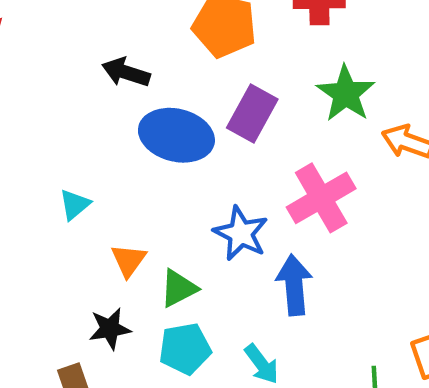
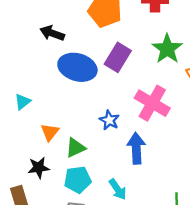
pink cross: (321, 198) -> (152, 103), turned -32
blue star: (241, 233) -> (109, 120), size x0.7

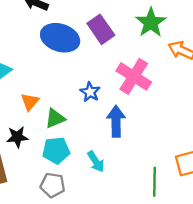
purple rectangle: (118, 57) -> (101, 29), turned -68

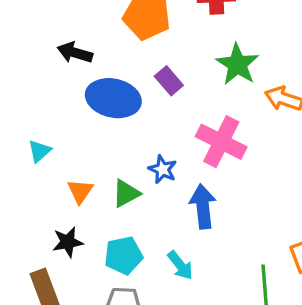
purple rectangle: (101, 29) -> (169, 81), size x0.7
green triangle: (55, 118) -> (126, 193), moved

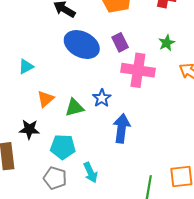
green star: (237, 64) -> (167, 43), size x0.6
pink cross: (221, 142) -> (138, 70), moved, turned -32
cyan arrow: (180, 265) -> (91, 172), moved

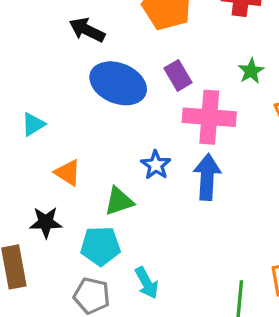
orange triangle: (46, 99) -> (68, 173), turned -42
green triangle: (75, 108) -> (119, 201), moved
blue arrow: (122, 128) -> (207, 177), moved

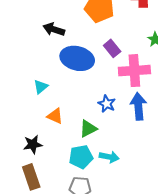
cyan triangle: (33, 124) -> (41, 87), moved
black star: (46, 222) -> (33, 144), moved
cyan arrow: (147, 283) -> (109, 157), moved, turned -42

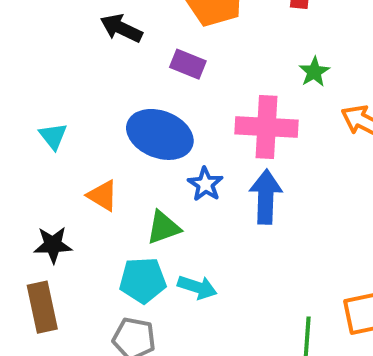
purple rectangle: (112, 48) -> (188, 64), moved, turned -36
blue ellipse: (77, 58) -> (160, 134), moved
cyan triangle: (41, 87) -> (53, 136), moved, turned -35

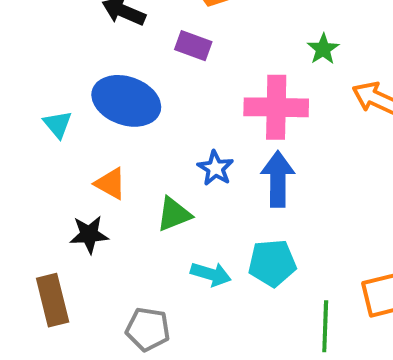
blue ellipse: (160, 134) -> (126, 101), moved
black star: (53, 245) -> (89, 234), moved
cyan pentagon: (143, 280) -> (272, 263), moved

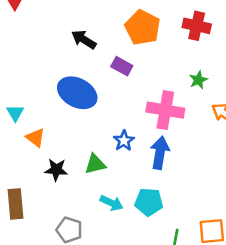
cyan triangle: (58, 124) -> (15, 113), moved
orange triangle: (110, 183) -> (35, 138), moved
black star: (89, 234) -> (56, 170), moved

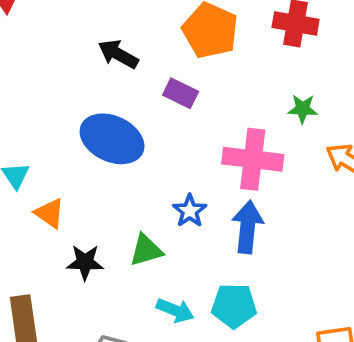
green star: (198, 80) -> (303, 109), turned 30

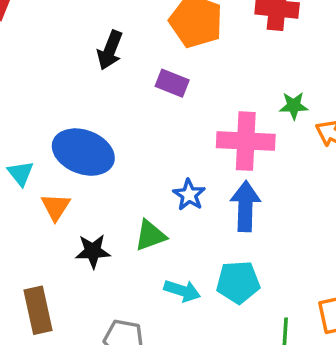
black arrow: (118, 54) -> (110, 50), turned -93
green star: (303, 109) -> (294, 106), moved
blue ellipse: (112, 139) -> (83, 152), moved
orange triangle: (50, 213) -> (56, 207), turned 32

